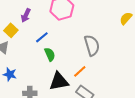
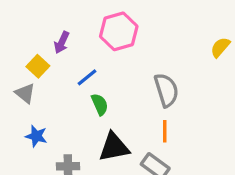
orange line: (80, 71) -> (165, 131), moved, turned -48

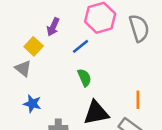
blue line: (87, 77) -> (81, 46), moved
gray semicircle: (166, 90) -> (139, 28), moved

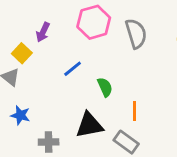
blue line: (81, 46) -> (73, 69), moved
green semicircle: (84, 78) -> (105, 87), moved

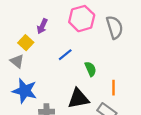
blue star: (20, 115) -> (25, 91), size x1.6

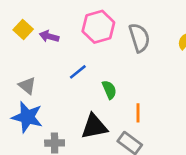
purple arrow: (42, 26) -> (49, 36), turned 80
yellow square: (26, 43) -> (23, 30), moved
gray triangle: (17, 61) -> (27, 86), moved

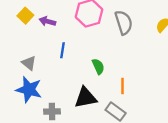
blue line: (78, 72) -> (62, 50), moved, turned -42

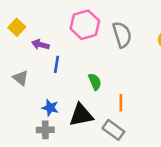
purple arrow: (47, 21) -> (40, 45), moved
blue star: (29, 90) -> (50, 108), moved, size x0.6

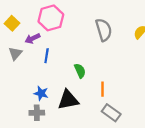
pink hexagon: (85, 25) -> (51, 18), moved
purple arrow: (40, 45) -> (33, 38), turned -40
gray triangle: (21, 78) -> (15, 54), moved, turned 32
gray rectangle: (113, 130) -> (111, 113), moved

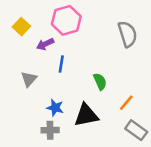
gray triangle: (15, 54) -> (29, 79), moved
orange line: (103, 89) -> (126, 103), turned 40

